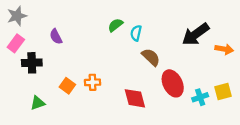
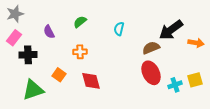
green semicircle: (115, 25) -> (80, 22), moved
brown semicircle: (151, 57) -> (151, 48), moved, turned -66
orange cross: (93, 82) -> (80, 52), moved
red diamond: (135, 98) -> (91, 81), moved
green triangle: (38, 103) -> (33, 90), size x1.6

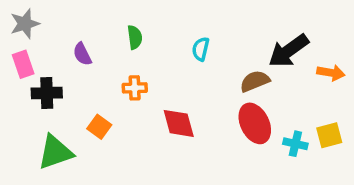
green semicircle: (80, 22) -> (135, 37), turned 120
pink rectangle: (14, 38) -> (23, 64), turned -56
red diamond: (91, 81) -> (179, 123), moved
cyan cross: (175, 85) -> (295, 144), turned 32

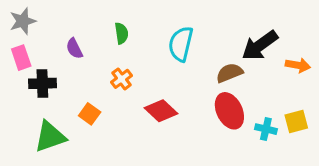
cyan semicircle: (201, 49) -> (181, 44), size x1.6
orange cross: (135, 88) -> (121, 79), turned -35
red diamond: (179, 123) -> (161, 111), turned -32

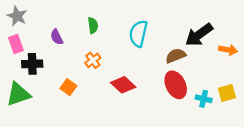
gray star: (23, 21) -> (17, 16), turned -30
green triangle: (50, 137) -> (18, 94), moved

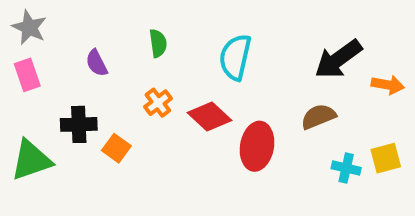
brown semicircle: (176, 56) -> (318, 117), moved
black cross: (32, 64) -> (79, 124), moved
red diamond: (123, 85) -> (209, 117), moved
red ellipse: (176, 85) -> (257, 146), moved, turned 36

